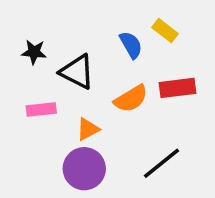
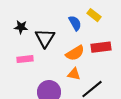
black triangle: (77, 72) -> (45, 38), turned 35
orange triangle: (88, 129) -> (74, 74), moved, turned 40

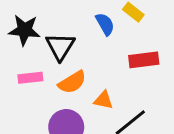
black star: (21, 27) -> (24, 30), size x1.5
orange semicircle: (75, 53) -> (72, 82), moved

